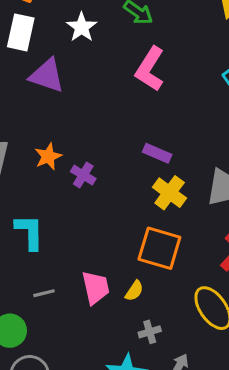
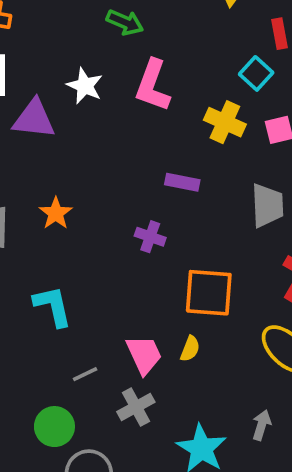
white star: (82, 27) -> (85, 86), moved
purple cross: (83, 175) -> (150, 237), moved
yellow cross: (170, 193) -> (225, 122), moved
gray cross: (150, 332) -> (136, 407), moved, size x1.4

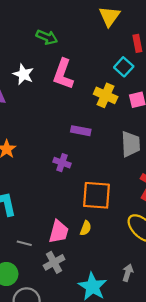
pink trapezoid: (144, 355) -> (59, 232), turned 40
gray line: (85, 374) -> (24, 243), turned 40

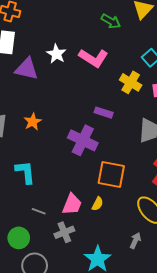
green arrow: (47, 37) -> (111, 21), moved
pink L-shape: (63, 74) -> (93, 58), turned -84
purple cross: (62, 163) -> (83, 140), size x1.8
gray arrow: (128, 273) -> (135, 241), moved

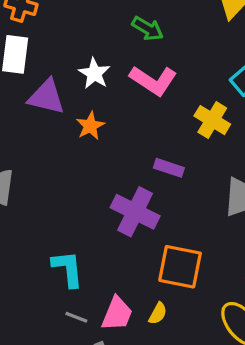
green arrow: (111, 21) -> (148, 29), moved
orange star: (33, 122) -> (90, 126), moved
cyan L-shape: (25, 172) -> (68, 269), moved
gray line: (39, 211) -> (76, 317), moved

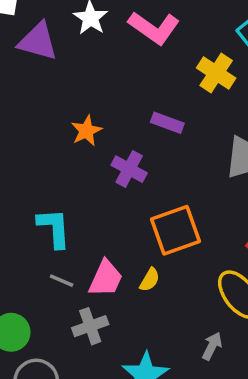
orange star: (90, 126) -> (86, 131), moved
purple cross: (135, 212) -> (129, 169), size x0.7
orange square: (180, 267) -> (176, 230), turned -33

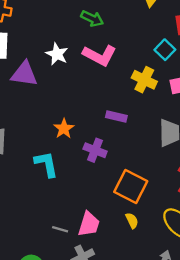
cyan L-shape: (54, 228) -> (46, 164), moved
orange square: (176, 230) -> (131, 187), turned -36
yellow semicircle: (150, 280) -> (132, 221), moved, turned -49

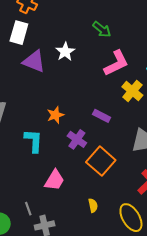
pink L-shape: (100, 55) -> (116, 63), moved, turned -68
orange square: (131, 187) -> (101, 161), moved
pink trapezoid: (89, 224) -> (54, 180), moved
gray line: (60, 229) -> (28, 209), moved, turned 40

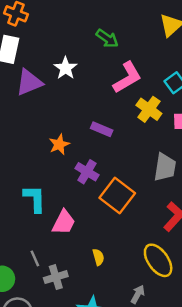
purple triangle: (34, 61) -> (29, 82), turned -40
purple rectangle: (102, 116) -> (102, 129), moved
cyan L-shape: (34, 141) -> (35, 199), moved
yellow semicircle: (93, 205) -> (98, 257), moved

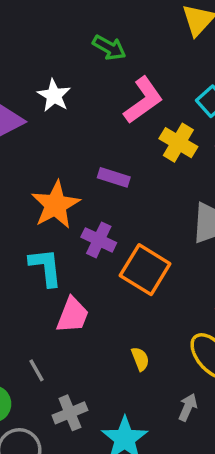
orange star: (59, 144) -> (56, 205), size x1.6
cyan L-shape: (35, 199) -> (46, 267), moved
yellow semicircle: (98, 257) -> (140, 359), moved
gray cross: (56, 277) -> (70, 413), moved

